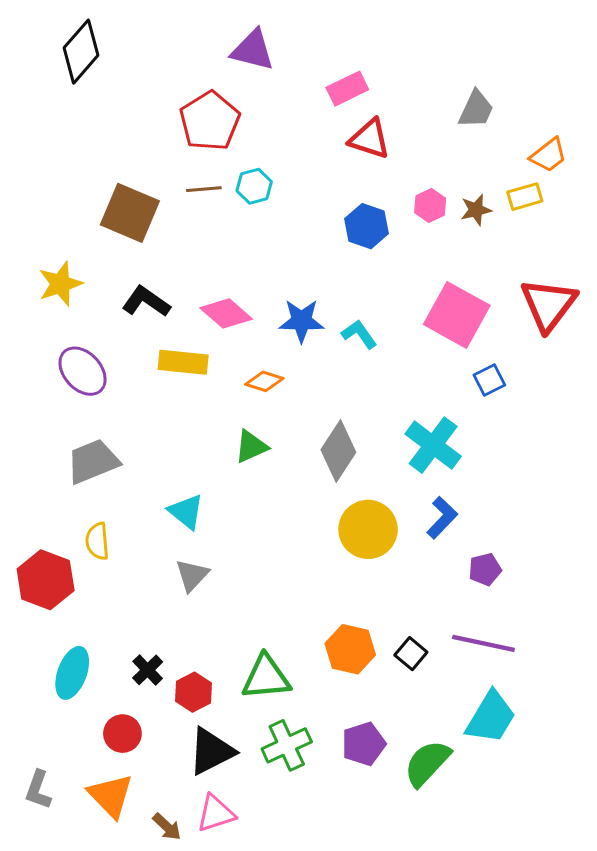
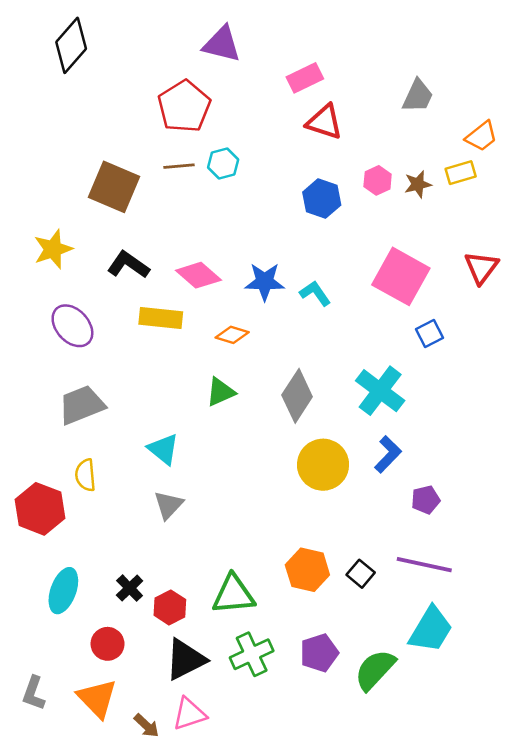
red triangle: (549, 305) -> (481, 267), size x0.7

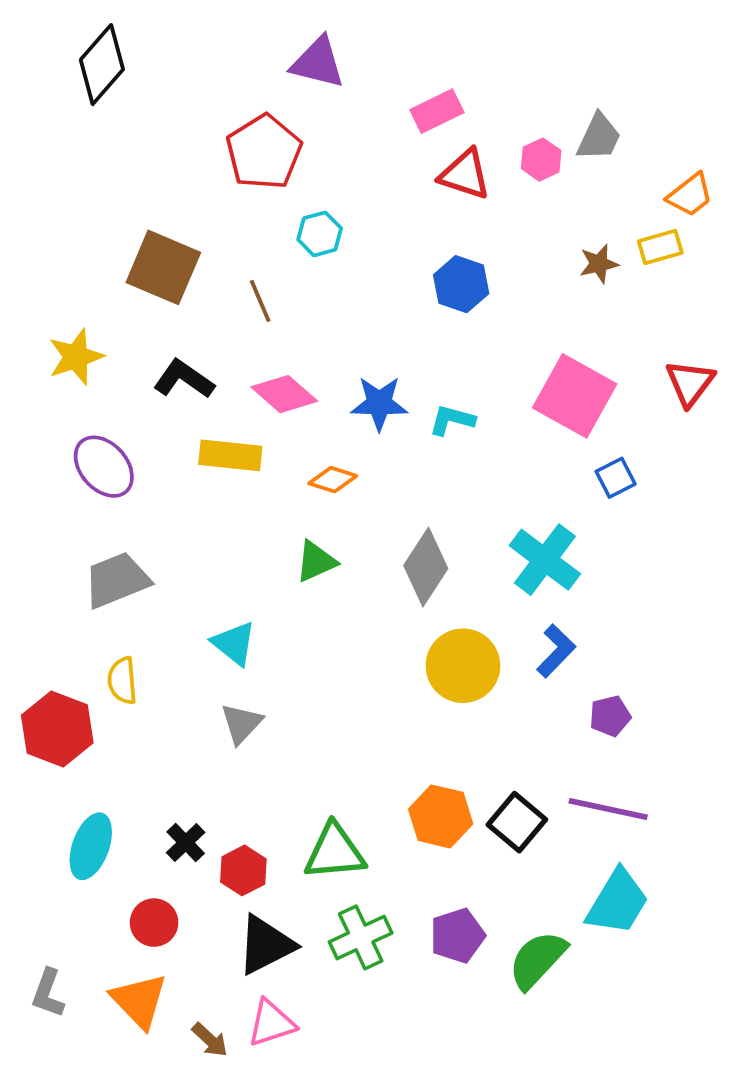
brown line: (179, 166) -> (260, 301), moved, turned 72
pink hexagon: (378, 180) -> (541, 160), moved
cyan L-shape: (315, 293) -> (452, 420), turned -40
black square: (361, 574) -> (517, 822), size x1.4

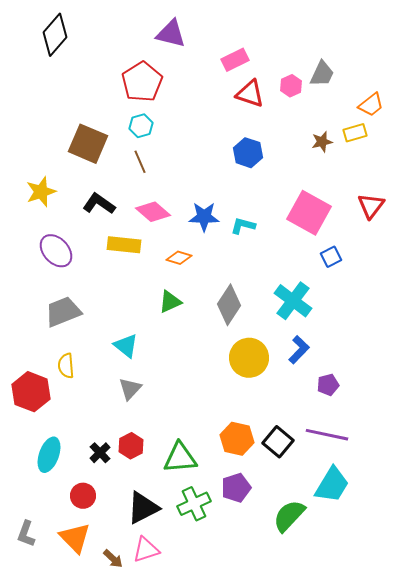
cyan hexagon: (320, 234) -> (141, 126), moved
red hexagon: (243, 870) -> (131, 446), moved
purple pentagon: (457, 936) -> (236, 488), moved

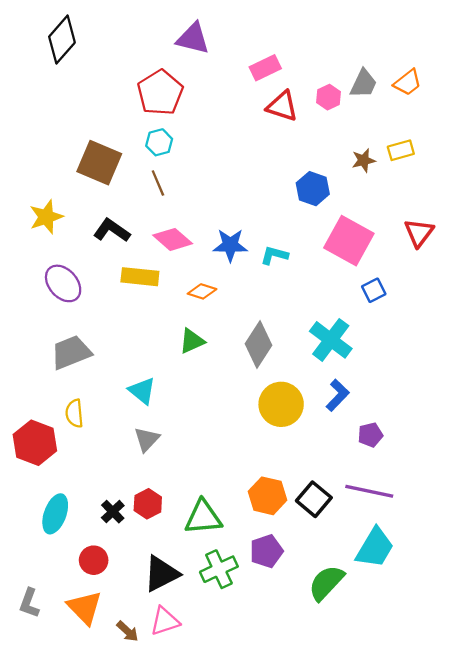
orange trapezoid: (371, 105) -> (408, 82), moved
blue hexagon: (248, 153) -> (313, 189), moved

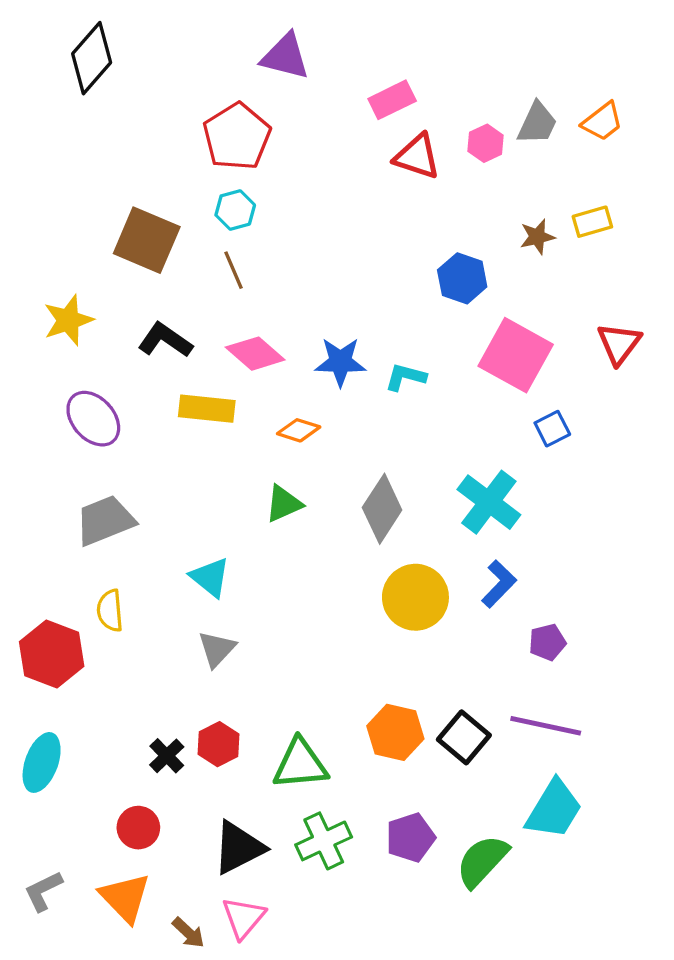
cyan ellipse: (55, 514) -> (42, 762), moved
purple pentagon: (266, 551) -> (410, 838), moved
gray L-shape: (29, 603) -> (43, 891), turned 44
pink triangle: (165, 621) -> (244, 918), turned -32

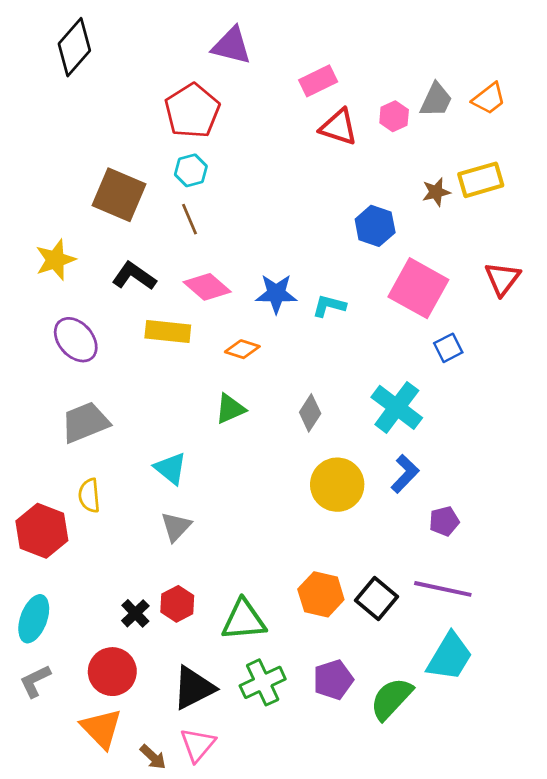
yellow rectangle: (592, 222) -> (481, 180), size x1.4
gray diamond: (382, 509) -> (310, 413), size x0.7
red circle: (138, 828) -> (112, 672), size x1.4
gray L-shape: (43, 891) -> (35, 681), moved

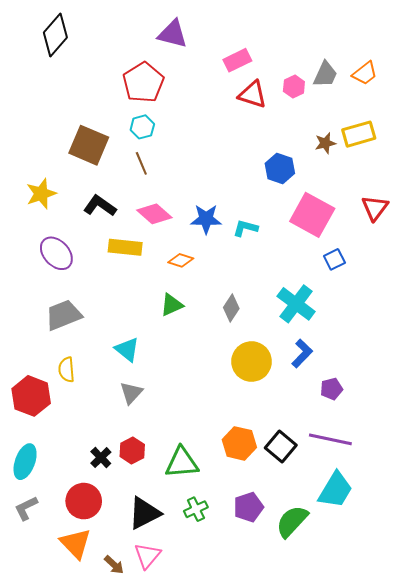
green cross: (263, 682) -> (196, 509), size x0.7

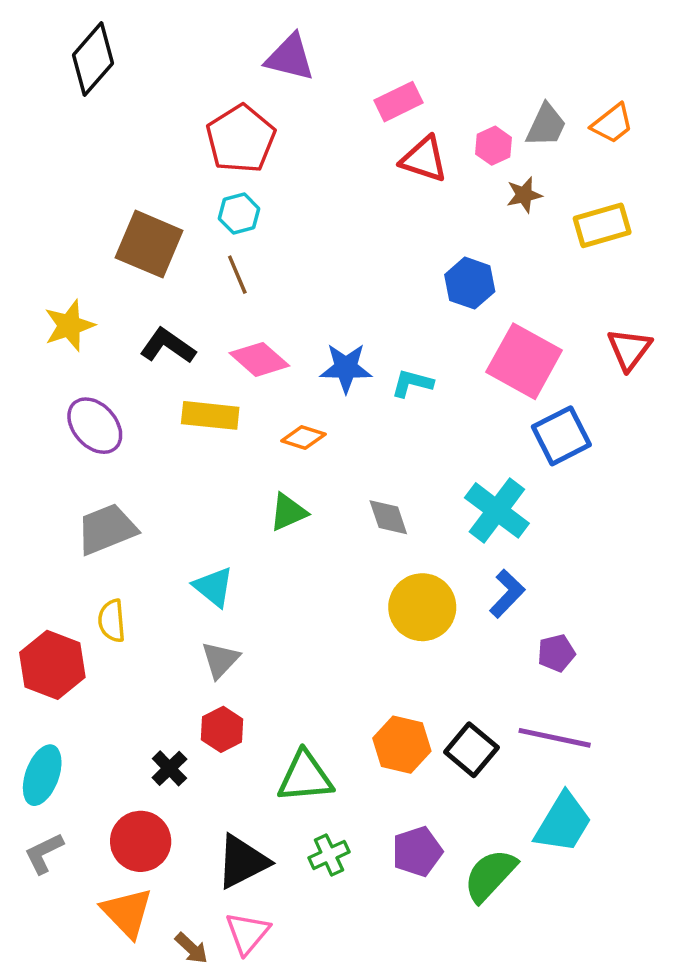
brown star: (325, 143) -> (524, 195), moved
blue square: (334, 259) -> (561, 436), size x1.6
gray diamond: (231, 308) -> (388, 517), turned -52
red hexagon: (132, 450) -> (222, 729), moved

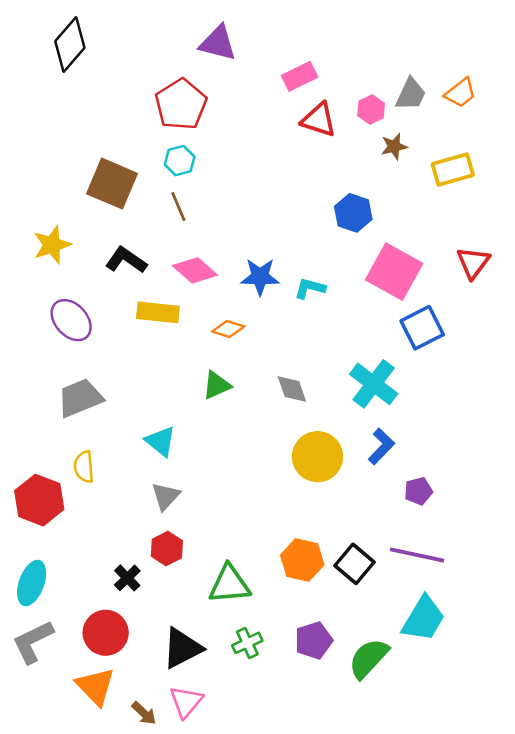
gray L-shape: (44, 853) -> (33, 642), size x1.4

